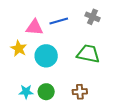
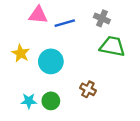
pink triangle: (35, 27) -> (38, 15), moved
green trapezoid: (88, 54) -> (112, 46), moved
brown cross: (80, 92) -> (88, 89), moved, turned 32

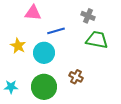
blue line: (65, 23) -> (56, 31), moved
cyan star: (29, 101) -> (11, 87), moved
green circle: (51, 101) -> (44, 87), size x1.6

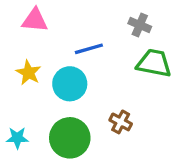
pink triangle: (33, 13) -> (35, 20), moved

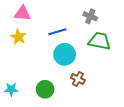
yellow star: (28, 73) -> (18, 37), moved
cyan circle: (70, 84) -> (65, 54), moved
green circle: (70, 138) -> (45, 89), size x0.7

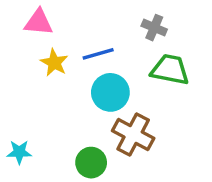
yellow star: (18, 37) -> (54, 63), moved
brown cross: (78, 79) -> (133, 134), size x1.6
green circle: (45, 89) -> (91, 163), moved

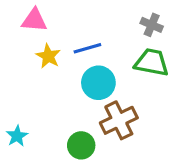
gray cross: (154, 28) -> (152, 25), moved
brown cross: (133, 134) -> (119, 120), turned 36
cyan star: (19, 152) -> (17, 136), turned -30

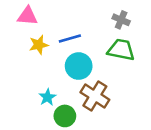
yellow star: (48, 56) -> (39, 45), turned 30
brown cross: (119, 120) -> (95, 96), turned -32
cyan star: (17, 136) -> (47, 97), moved

